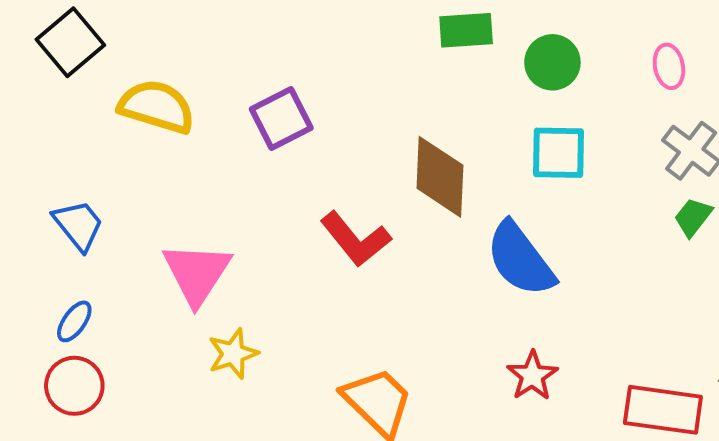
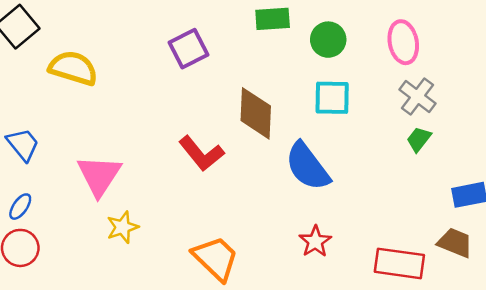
pink ellipse: (669, 66) -> (403, 42), size x1.5
purple square: (281, 119) -> (188, 49), moved

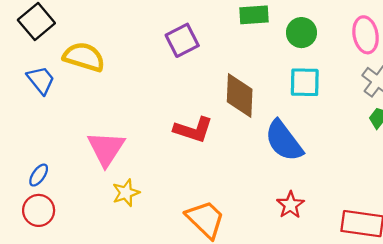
blue trapezoid: (23, 144) -> (41, 80), moved
red L-shape: (201, 153) -> (193, 130), turned -33

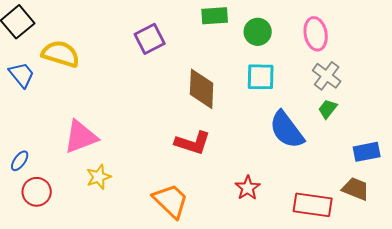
red L-shape: (193, 130) -> (193, 143), moved
blue semicircle: (284, 141) -> (287, 130), moved
pink triangle: (106, 149) -> (81, 137), turned 36
red circle: (39, 210) -> (37, 192), moved

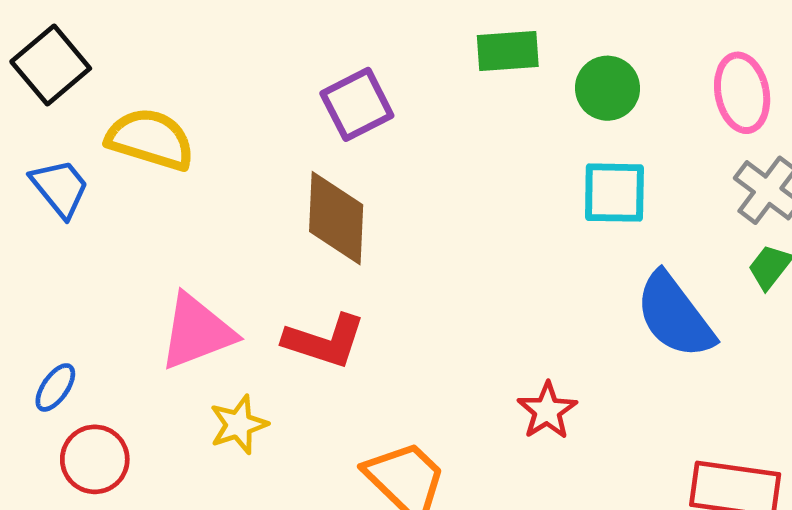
brown diamond: (202, 89) -> (336, 218), moved
red L-shape: (193, 143) -> (324, 341), moved
red star: (248, 188) -> (547, 411), moved

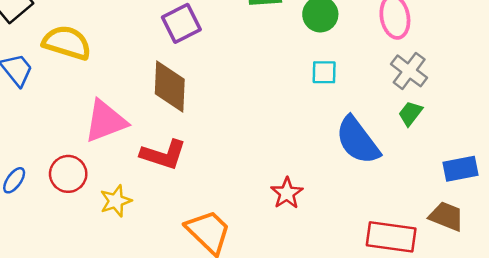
cyan square: (614, 193) -> (324, 72), size x0.7
pink triangle: (197, 332) -> (105, 121), moved
red circle: (95, 459) -> (68, 174), moved

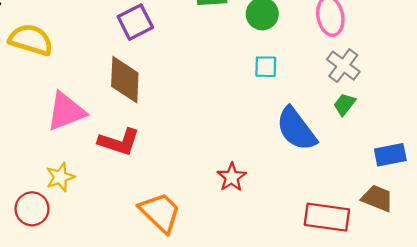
red circle: (68, 174) -> (32, 209), moved
yellow star: (116, 201) -> (60, 177), moved

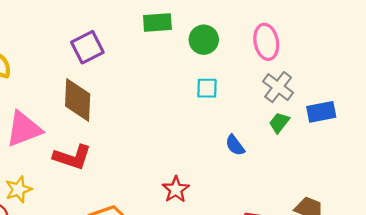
blue semicircle: (296, 129) -> (235, 145), size x0.5
blue rectangle: (390, 155) -> (321, 112), moved

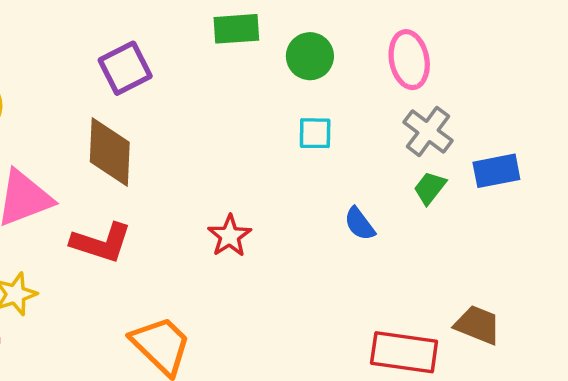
red star: (176, 189) -> (229, 236), moved

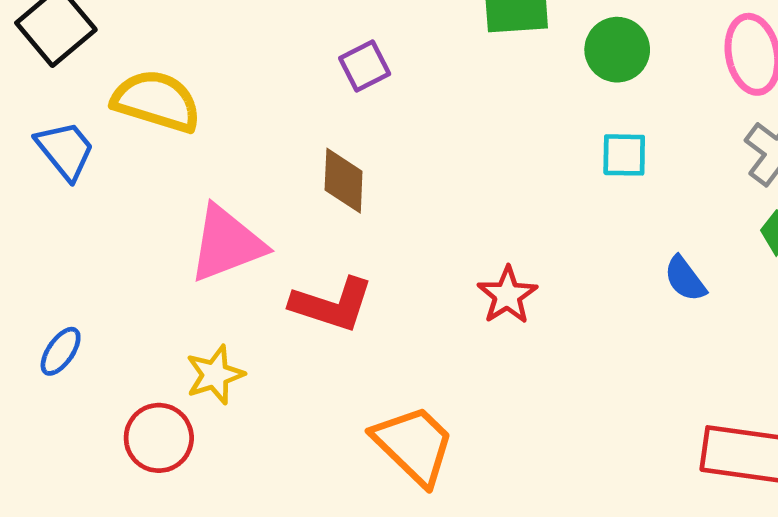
purple square: (125, 68) -> (365, 66), size x0.7
brown diamond: (110, 152) -> (344, 181), size x0.7

